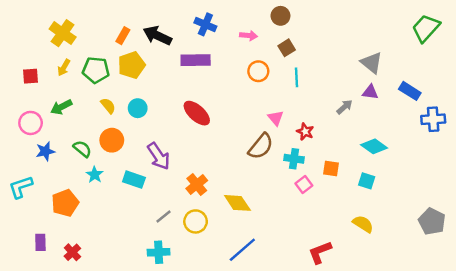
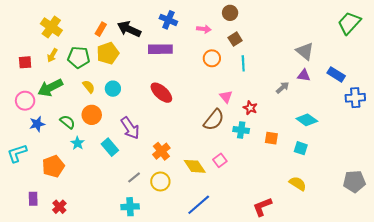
green arrow: (61, 107) -> (50, 88), size x1.4
cyan rectangle: (134, 180) -> (110, 147), turned 30
pink square: (304, 185) -> (220, 160), moved
gray pentagon: (432, 221) -> (354, 181), turned -30

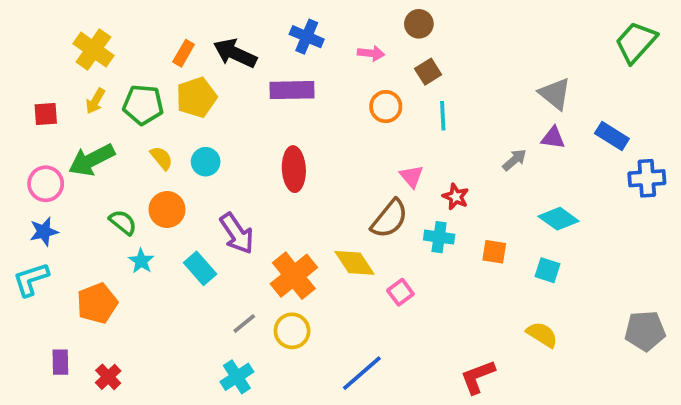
red ellipse: (161, 93) -> (294, 169), turned 45
blue star: (37, 124) -> (44, 232), moved
orange cross: (161, 151) -> (294, 276), size x1.4
yellow diamond: (195, 166) -> (355, 263), moved
cyan cross: (130, 207) -> (237, 377), turned -30

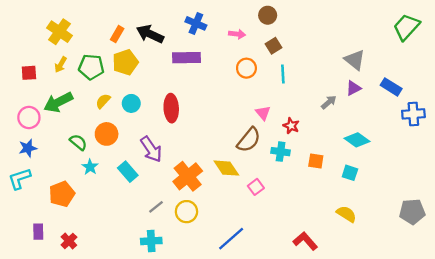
purple triangle: (553, 138) -> (353, 88), turned -35
yellow semicircle: (161, 158) -> (103, 101), turned -98
red ellipse: (294, 169) -> (171, 108), moved
cyan cross: (237, 377) -> (151, 241), turned 30
red L-shape: (478, 377) -> (305, 241), turned 70

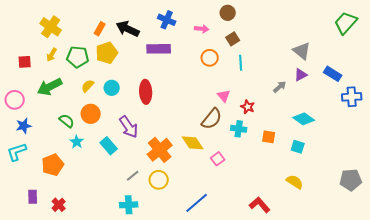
pink circle: (29, 118) -> (15, 100), moved

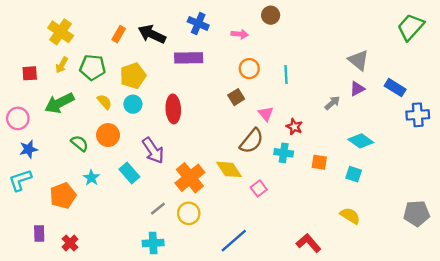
brown square: (233, 39) -> (236, 97), moved
yellow pentagon: (107, 53) -> (133, 76), moved
yellow semicircle: (88, 86) -> (104, 102), turned 96
cyan star: (77, 142) -> (91, 178), moved

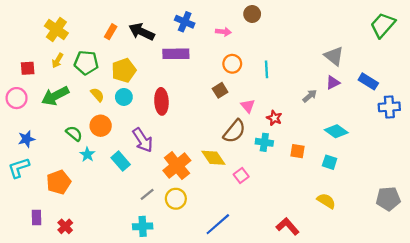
pink circle: (18, 118) -> (17, 98), moved
cyan star: (91, 178) -> (87, 154), moved

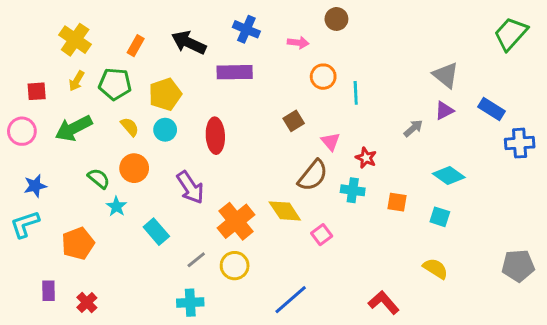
orange rectangle: (111, 32) -> (136, 46), moved
orange circle: (232, 64) -> (323, 77), moved
cyan rectangle: (121, 161) -> (156, 232), moved

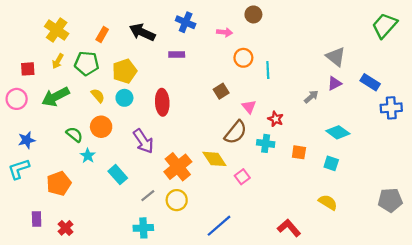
purple rectangle: (235, 72) -> (177, 54), size x0.6

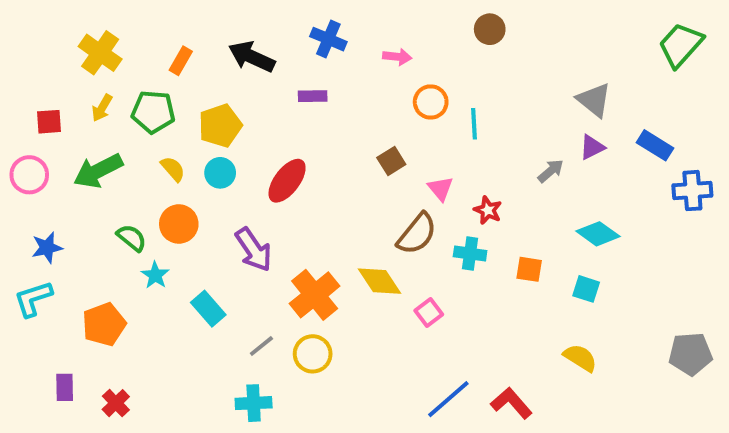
brown circle: (253, 14) -> (490, 29), moved
red ellipse: (162, 102) -> (287, 181), turned 40
blue line: (219, 226) -> (448, 399), moved

